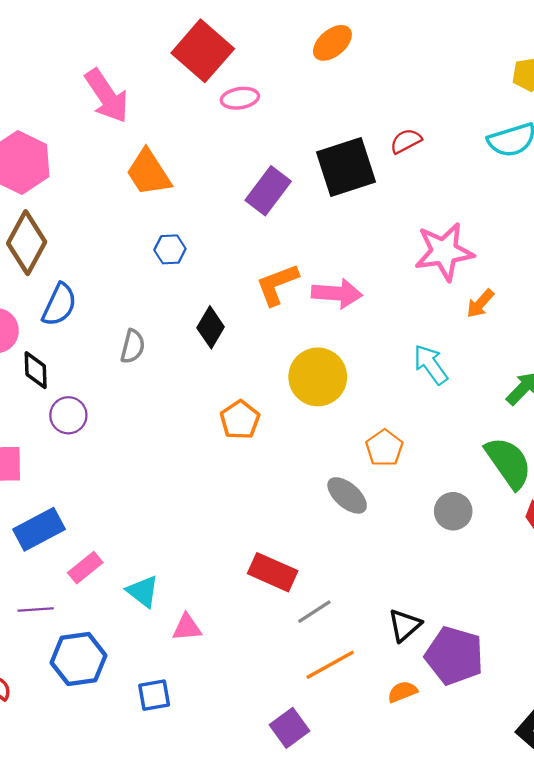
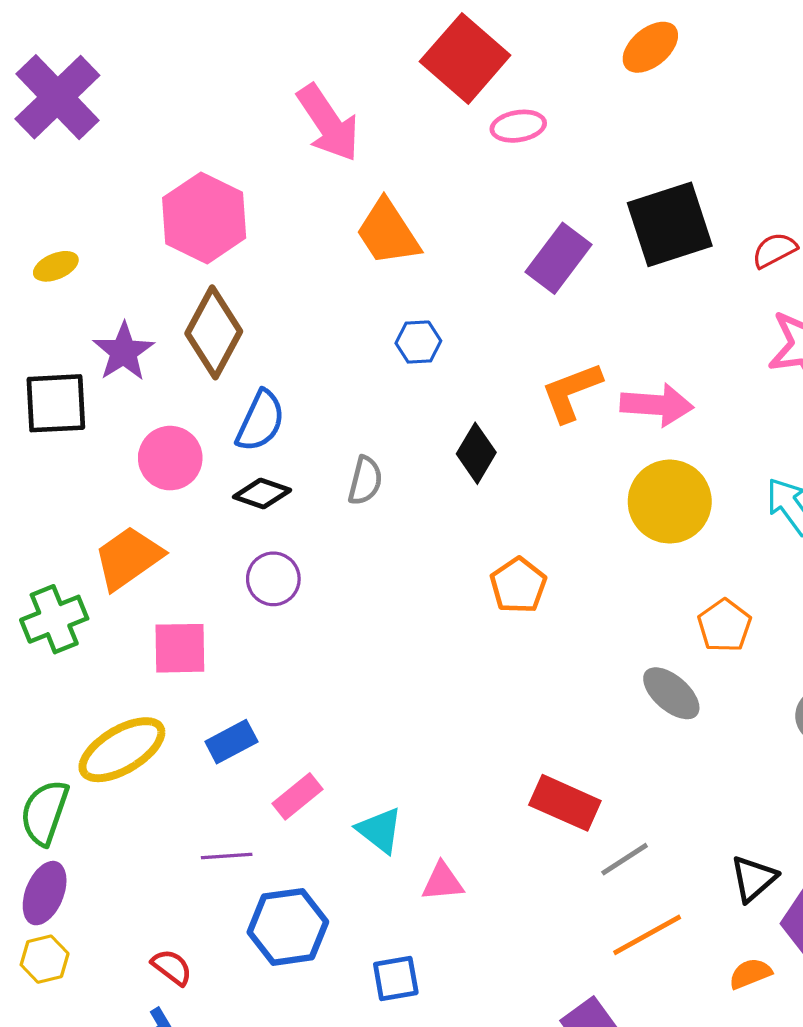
red semicircle: (406, 141) -> (774, 250), moved
black diamond: (36, 370) -> (262, 493), moved, turned -69
yellow circle: (318, 377) -> (670, 502), moved
blue rectangle: (39, 529) -> (231, 742), size x0.7

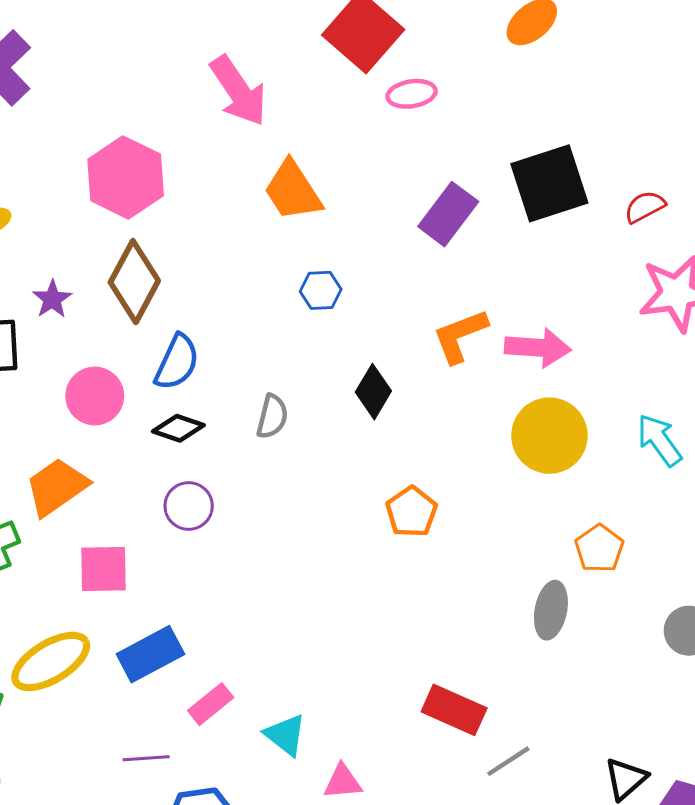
purple star: (124, 352) -> (52, 299), size x0.7
gray ellipse: (671, 693) -> (551, 610), turned 60
blue rectangle: (231, 742) -> (150, 654), size x1.4

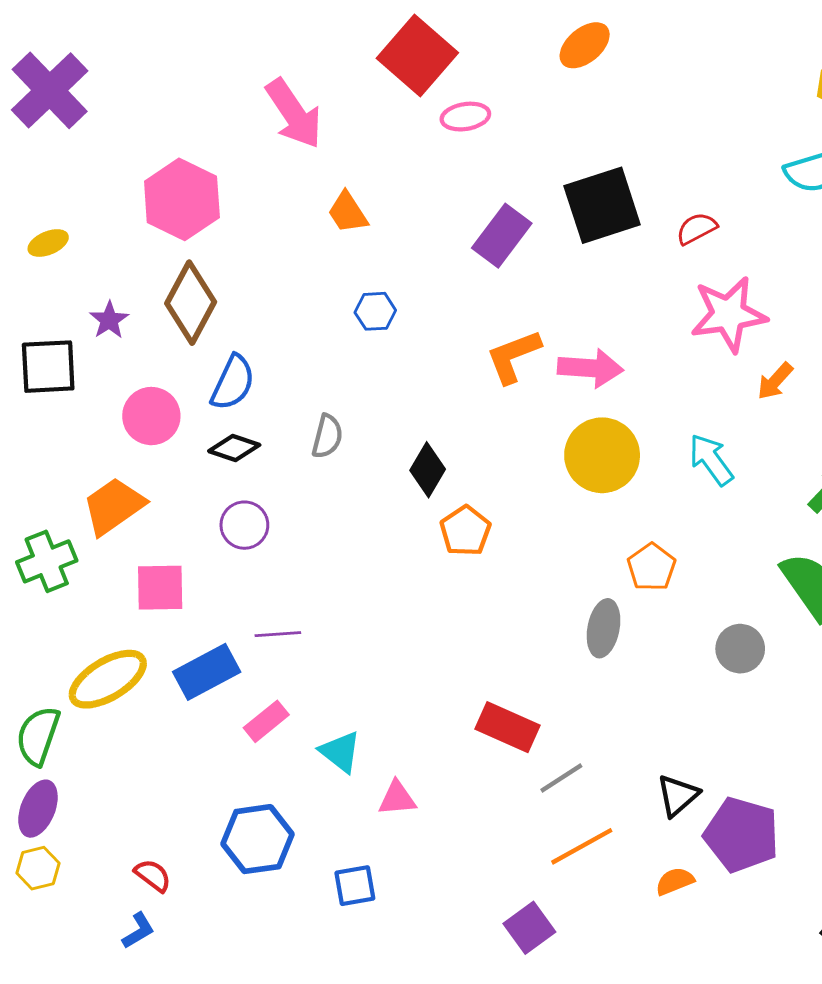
orange trapezoid: (293, 191) -> (348, 212), size x0.7
black diamond: (373, 392) -> (428, 470), moved
purple line: (146, 758) -> (278, 634), moved

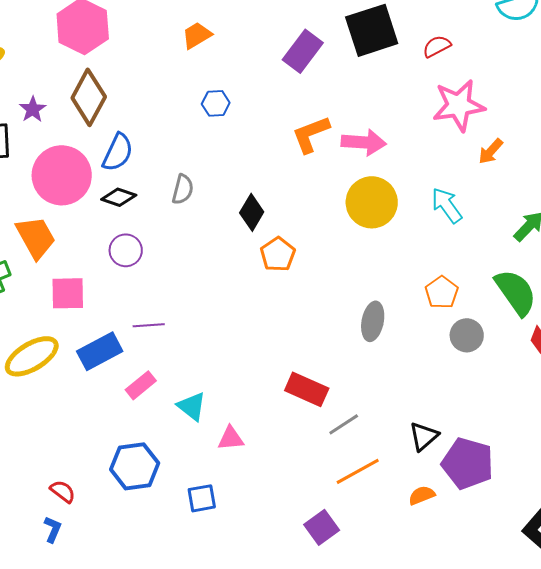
orange trapezoid: (348, 212) -> (197, 35), turned 92
pink circle: (151, 416) -> (62, 175), size x1.5
orange trapezoid: (114, 506) -> (36, 237), turned 96
orange pentagon: (651, 567) -> (442, 292), moved
blue L-shape: (138, 931) -> (53, 529), turned -36

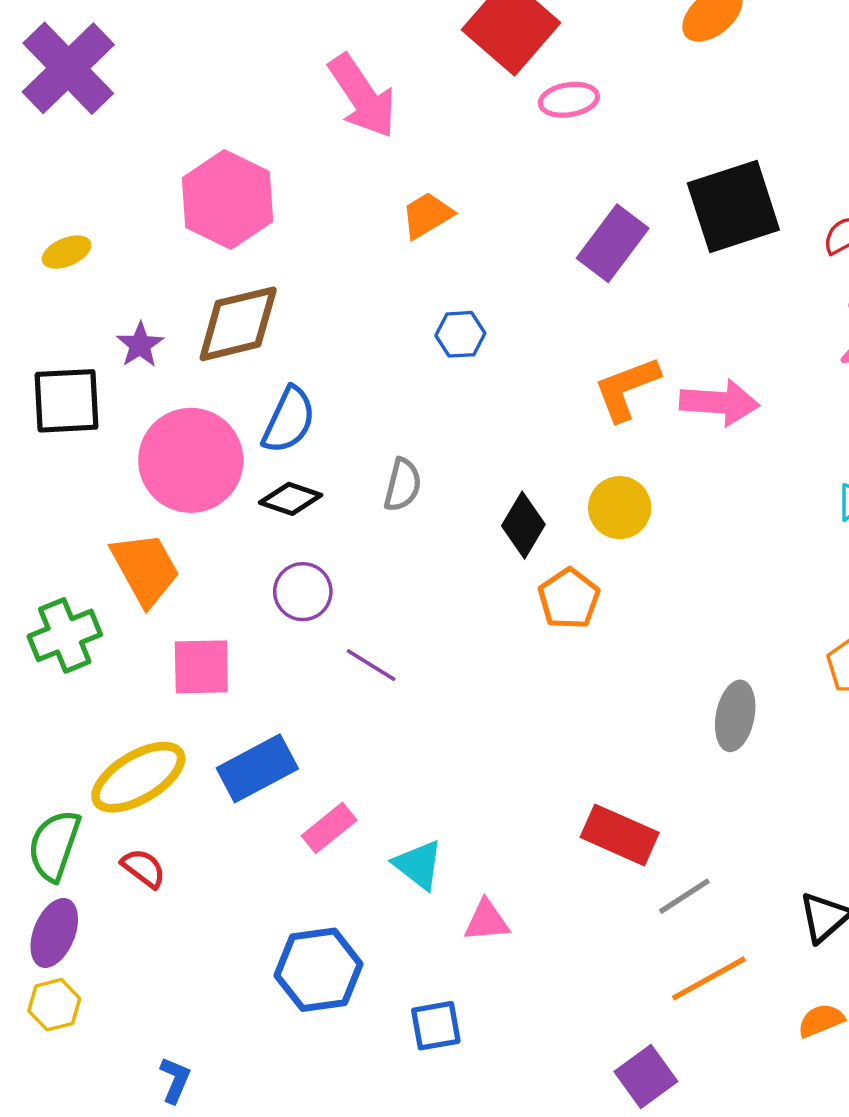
brown diamond: (89, 97) -> (238, 324), turned 48
yellow circle: (372, 202) -> (620, 508), moved, size x0.7
purple line: (149, 325) -> (371, 665), moved, turned 36
red semicircle: (63, 491) -> (144, 868), moved

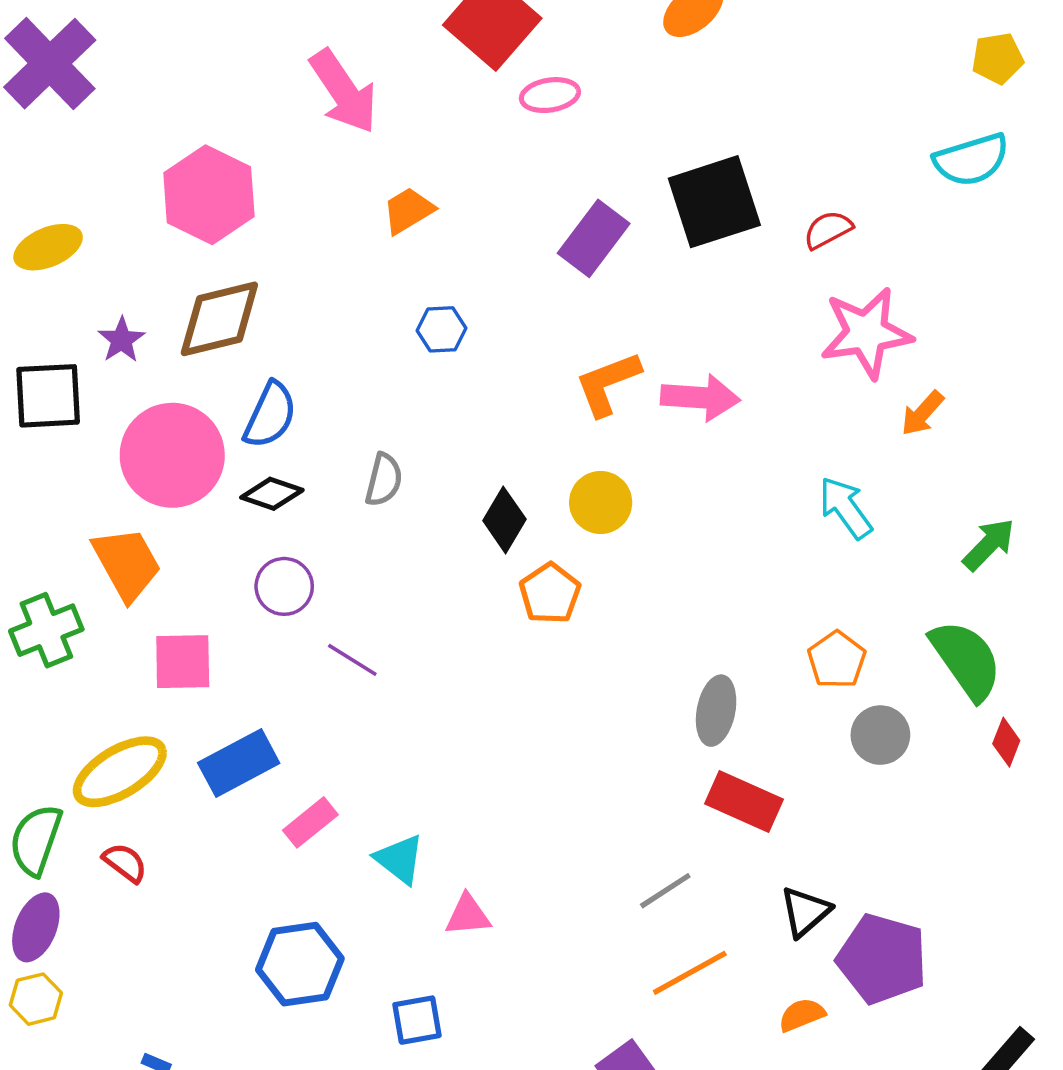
yellow ellipse: (67, 252) -> (48, 247), size x1.4
red rectangle: (620, 835) -> (744, 801), moved

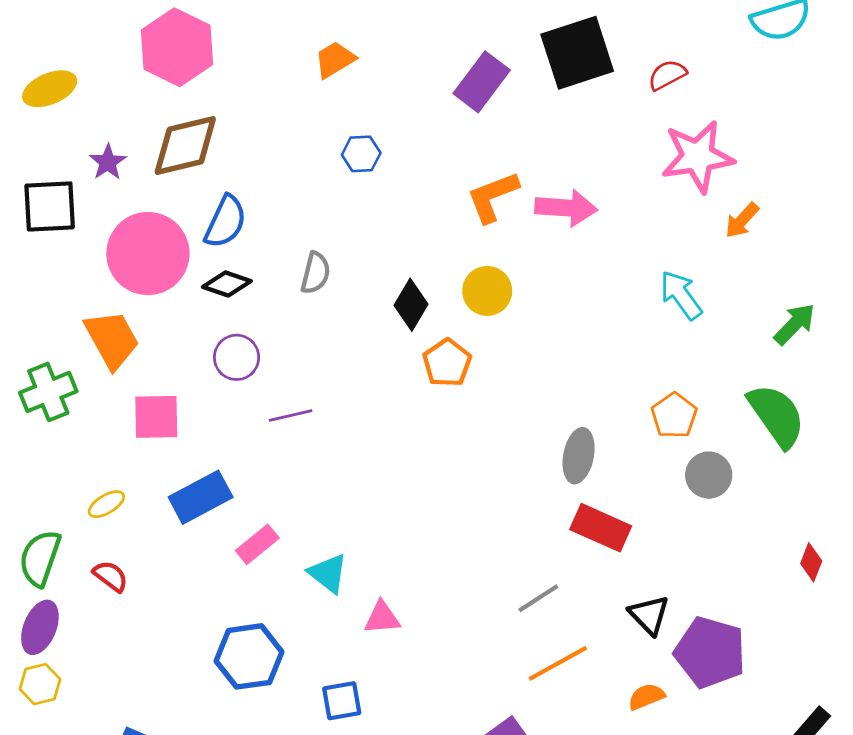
purple line: (352, 660) -> (291, 416), turned -45
red diamond: (1006, 742) -> (811, 562), moved
yellow ellipse: (120, 772) -> (106, 504), size x0.5
black triangle: (805, 912) -> (649, 615), turned -33

